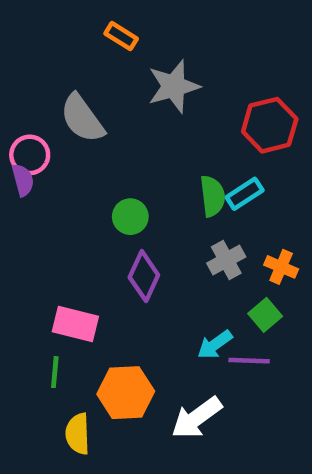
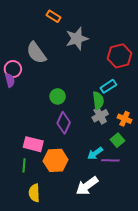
green semicircle: (213, 196) -> (98, 101), moved
orange hexagon: (126, 393) -> (56, 160), moved

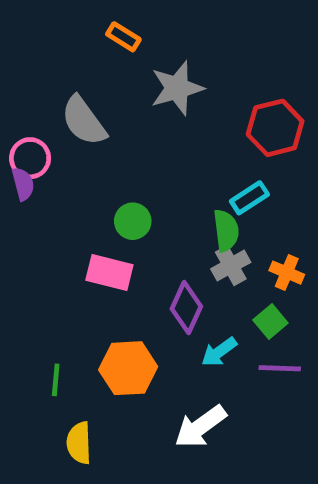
purple diamond: (64, 123) -> (186, 308), moved
pink rectangle: (33, 144) -> (109, 273), moved
purple line: (110, 160) -> (280, 368), moved

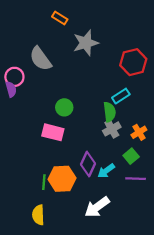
orange cross: (287, 273) -> (139, 132), turned 35
purple diamond: (186, 308) -> (88, 164), moved
green line: (56, 380) -> (44, 182), moved

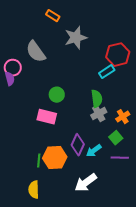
cyan rectangle: (121, 96) -> (107, 72), moved

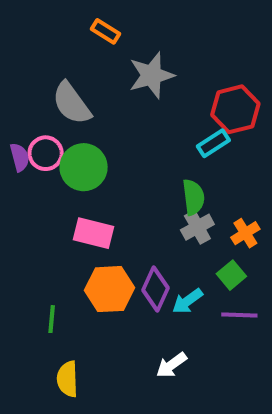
pink circle: (13, 68) -> (46, 153), moved
green circle: (57, 95) -> (84, 167), moved, size x1.5
orange hexagon: (55, 158) -> (110, 289), moved
green line: (39, 161) -> (52, 319), moved
white arrow: (86, 183) -> (171, 365), size x0.7

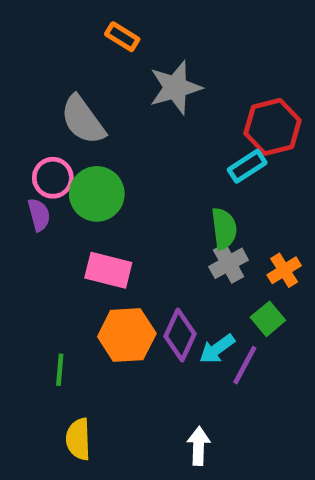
purple semicircle: (20, 157) -> (39, 215), moved
purple line: (239, 315) -> (245, 365), moved, turned -64
white arrow: (171, 365) -> (199, 446), moved, turned 128

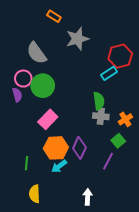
gray cross: (229, 263) -> (101, 116), turned 35
pink rectangle: (108, 270) -> (48, 119), turned -60
cyan arrow: (217, 349) -> (59, 166), moved

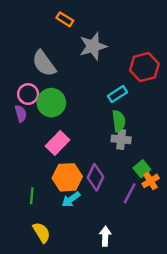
cyan rectangle: (109, 73) -> (117, 94), moved
orange cross: (125, 119) -> (151, 181), moved
yellow semicircle: (35, 194) -> (42, 232), turned 150

